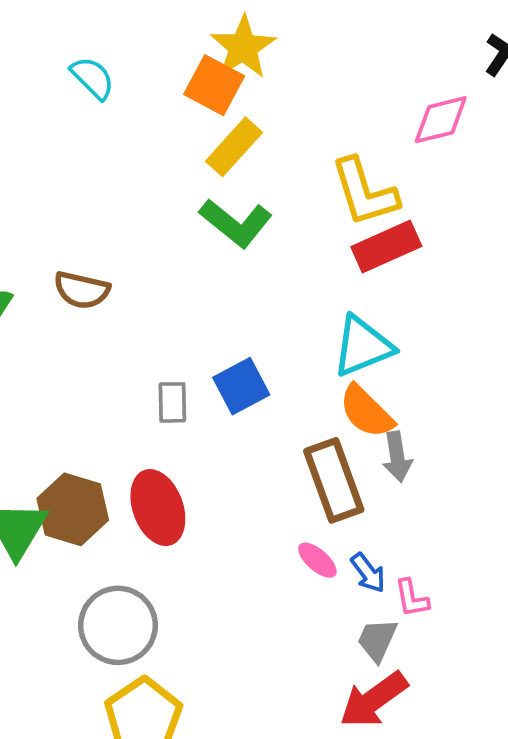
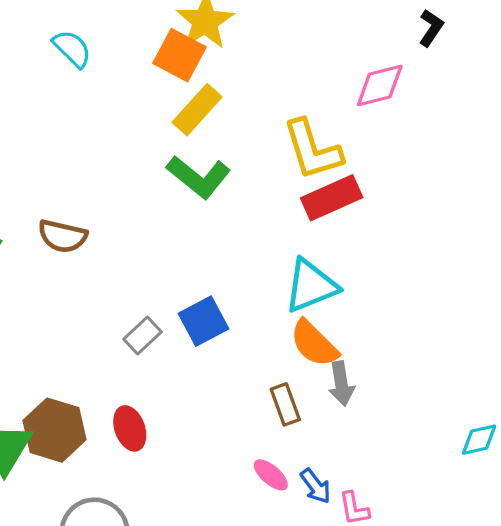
gray rectangle: (172, 402) -> (143, 336), turned 48
brown rectangle: (334, 480) -> (285, 404), size x0.6
red ellipse: (158, 508) -> (130, 428), size x0.7

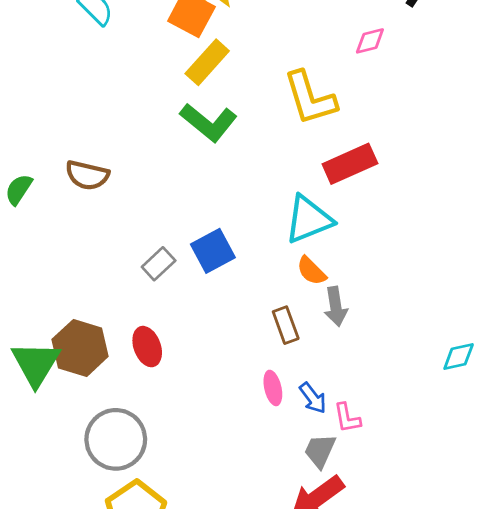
pink diamond: (380, 86) -> (370, 41), size x0.7
red rectangle: (332, 198) -> (350, 164), moved
orange semicircle: (314, 344) -> (311, 271), size x0.7
pink ellipse: (271, 475) -> (273, 388), turned 36

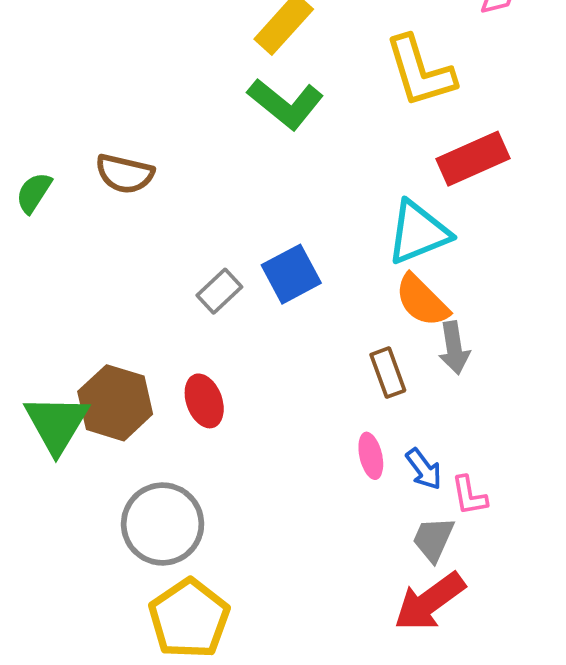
orange semicircle: (311, 271) -> (422, 301), size x1.4

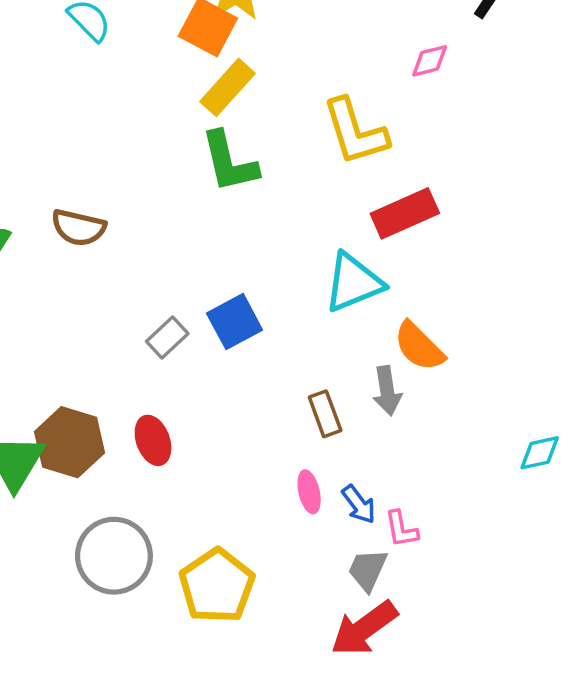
green L-shape: (286, 104) -> (229, 162), turned 38
orange semicircle: (422, 301) -> (419, 346), moved
yellow pentagon: (189, 619) -> (217, 586), moved

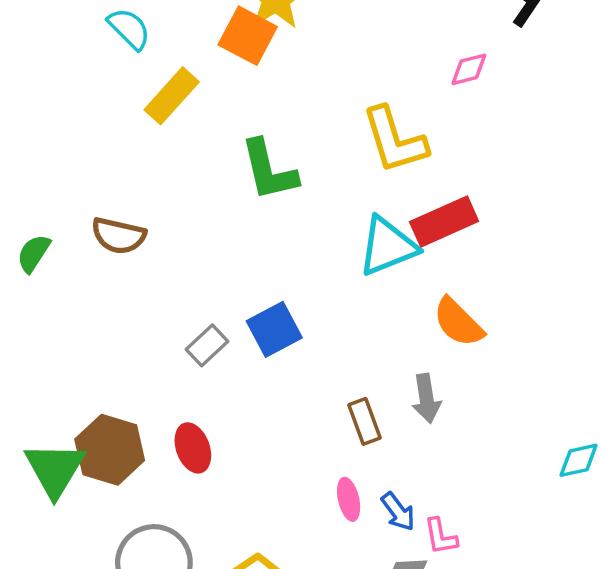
yellow rectangle: (227, 87) -> (172, 96), moved
cyan triangle: (353, 283) -> (387, 246), moved
orange semicircle: (419, 346) -> (458, 322), moved

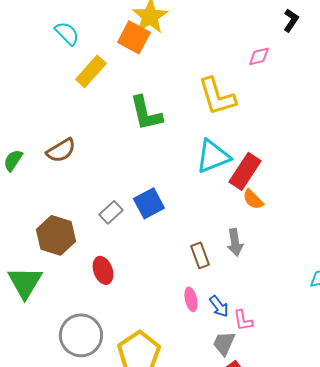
red rectangle: (444, 221) -> (245, 171), moved, turned -33
brown semicircle: (119, 236) -> (61, 150), turned -44
orange semicircle: (458, 322) -> (253, 199), size x0.7
brown hexagon: (110, 450) -> (56, 235), moved

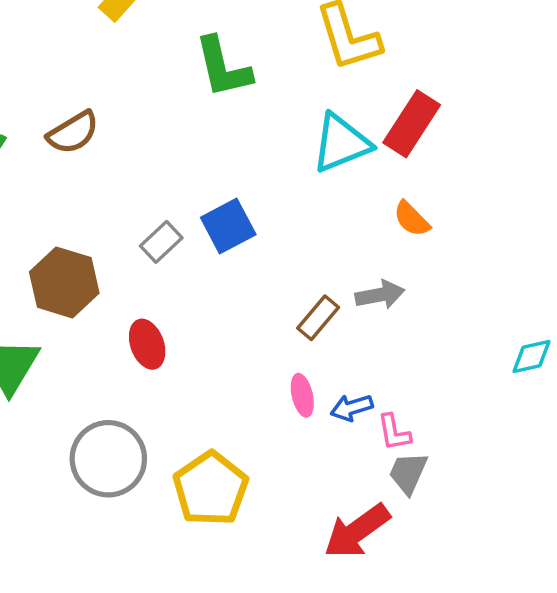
red rectangle: (245, 171) -> (412, 124), moved
gray arrow: (235, 242) -> (380, 295), turned -92
brown rectangle: (200, 255) -> (318, 318), turned 60
blue arrow: (219, 306) -> (352, 408), turned 110
gray trapezoid: (224, 343) -> (408, 473), moved

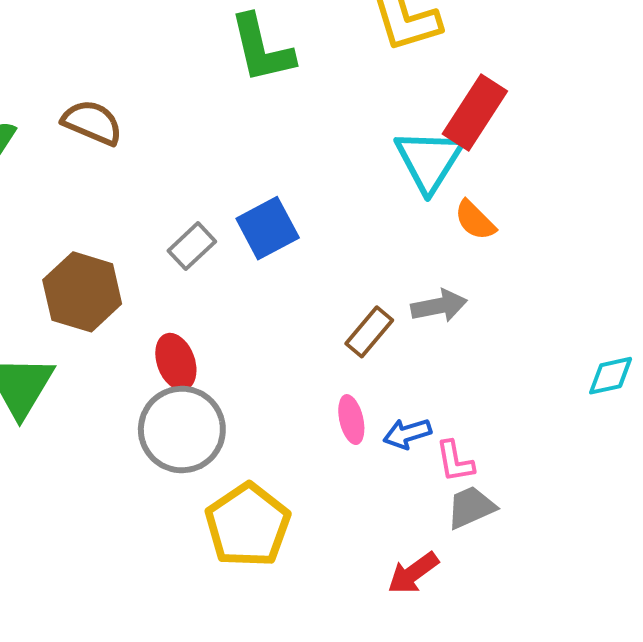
brown semicircle: (73, 133) -> (92, 122), turned -126
cyan triangle: (341, 143) -> (429, 160), moved, turned -36
gray circle: (108, 459) -> (182, 430), moved
gray trapezoid: (408, 473) -> (471, 507), turned 42
red arrow: (357, 531) -> (413, 573), size x0.7

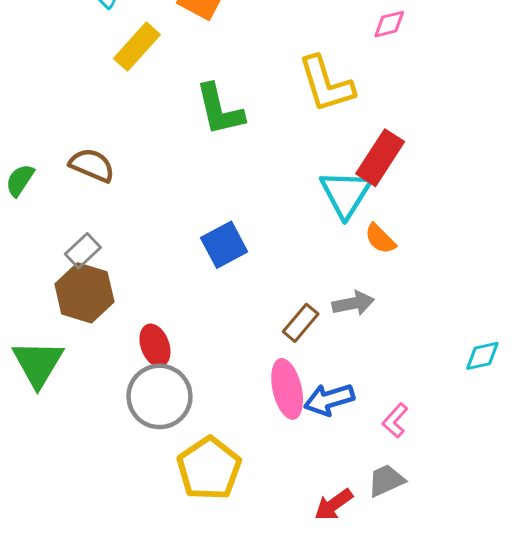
gray rectangle: (192, 246) -> (83, 251), moved
pink ellipse: (351, 420) -> (287, 389), size x1.6
blue arrow: (407, 434) -> (329, 399), size x1.4
pink L-shape: (455, 461) -> (395, 420), moved, turned 52
gray trapezoid: (471, 507) -> (386, 481), moved

